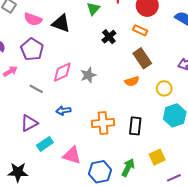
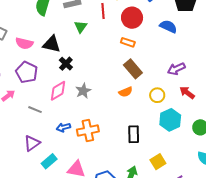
black cross: (109, 37) -> (66, 64), moved
orange cross: (103, 123) -> (88, 131), moved

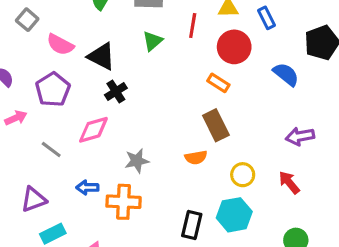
purple arrow: (176, 69) -> (300, 136), moved
gray star: (83, 91) -> (137, 161), moved
cyan hexagon: (170, 120) -> (234, 215), moved

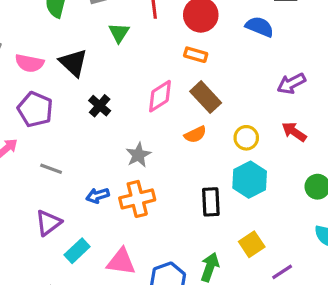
black triangle: (101, 56) -> (73, 63), turned 32
black cross: (116, 91) -> (100, 106), moved
pink diamond: (93, 130) -> (160, 96), moved

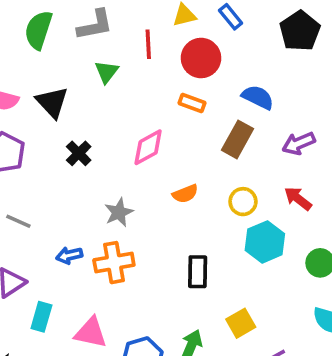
blue semicircle: (260, 27) -> (258, 97), moved
brown rectangle: (206, 97) -> (238, 139), moved, turned 68
cyan hexagon: (250, 180) -> (265, 242), moved
cyan rectangle: (77, 251) -> (41, 317), turned -35

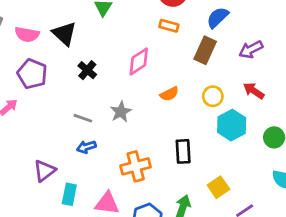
blue semicircle: (258, 97) -> (218, 17), turned -65
gray line: (18, 221) -> (83, 118), moved
orange cross: (114, 263) -> (136, 166), moved

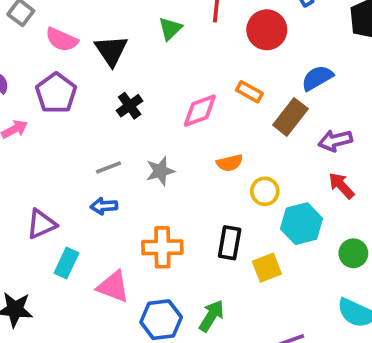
orange rectangle: (169, 26) -> (249, 92), moved
purple arrow: (251, 49) -> (335, 140), moved
yellow circle: (213, 96) -> (265, 191), moved
gray line: (83, 118) -> (109, 167), turned -54
yellow square: (218, 187) -> (267, 268), moved

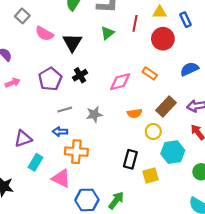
purple pentagon: (56, 93) -> (50, 79), moved
brown rectangle: (290, 117) -> (166, 106), moved
orange cross: (162, 247) -> (76, 152), moved

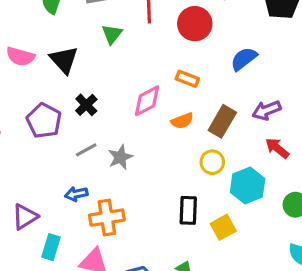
gray line: (65, 110) -> (86, 150), moved
orange semicircle: (135, 113) -> (182, 121), moved

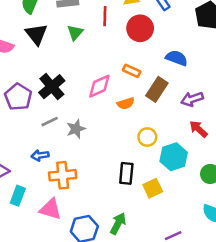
blue semicircle: (244, 59) -> (177, 58), turned 55
black triangle: (64, 60) -> (36, 34), moved
black cross: (86, 105) -> (52, 87), size x1.5
brown rectangle: (222, 121) -> (157, 89), moved

